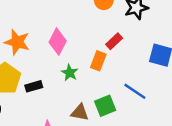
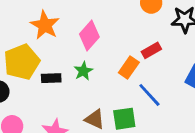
green star: (70, 73) -> (83, 71), moved
blue line: (135, 91) -> (149, 95), moved

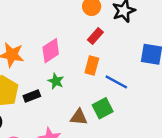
pink diamond: (89, 36) -> (51, 51), turned 35
red rectangle: (151, 50) -> (95, 36), moved

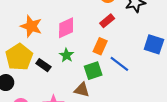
black rectangle: (32, 96) -> (43, 65), turned 48
green square: (103, 108) -> (93, 71), moved

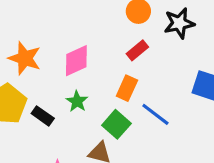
green square: (93, 71) -> (116, 124), turned -30

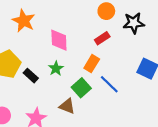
orange star: (25, 58) -> (24, 21), moved
pink diamond: (76, 61) -> (59, 40), turned -75

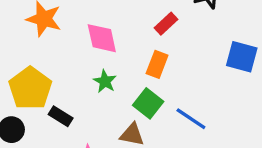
black rectangle: (31, 76) -> (61, 116), moved
blue line: (109, 84) -> (191, 119), moved

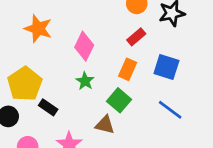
pink diamond: (102, 38) -> (84, 46), turned 36
blue square: (242, 57) -> (166, 67), moved
blue line: (191, 119) -> (170, 110), moved

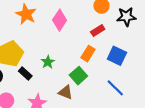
pink diamond: (84, 46) -> (60, 20), moved
green star: (85, 81) -> (48, 62), moved

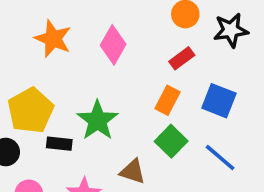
green star: (48, 62) -> (97, 120), size x1.6
black rectangle: (25, 74) -> (59, 144), turned -32
green square: (78, 76) -> (171, 141), moved

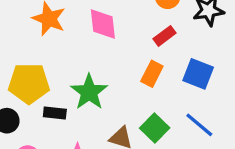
pink diamond: (113, 45) -> (103, 24), turned -36
yellow pentagon: (31, 110) -> (29, 83), turned 30
green square: (171, 141) -> (155, 128), moved

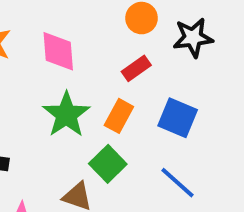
green star: (89, 92) -> (66, 115), moved
green square: (155, 128) -> (108, 164), moved

